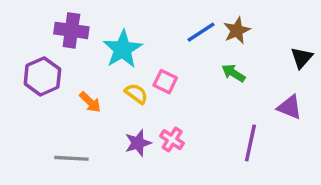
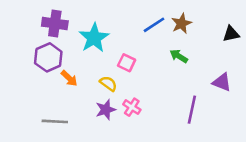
black triangle: (302, 58) -> (231, 34), moved, turned 36
purple hexagon: (42, 76) -> (48, 57), moved
yellow semicircle: (136, 94) -> (108, 84), moved

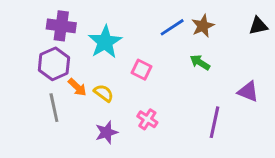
black triangle: (231, 34) -> (258, 26), moved
yellow semicircle: (108, 84) -> (104, 93), moved
purple star: (106, 110) -> (106, 132), moved
gray line: (55, 121) -> (54, 108), moved, turned 75

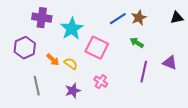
purple hexagon: (54, 64) -> (25, 48), moved
pink square: (142, 70) -> (97, 48), size x1.6
gray line: (54, 108) -> (37, 86), moved
purple line: (215, 122) -> (144, 72), moved

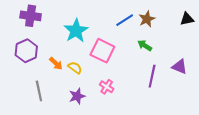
purple cross: (42, 18) -> (31, 16), moved

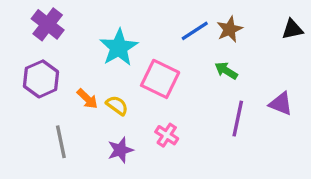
purple cross: (31, 16) -> (48, 24), turned 30

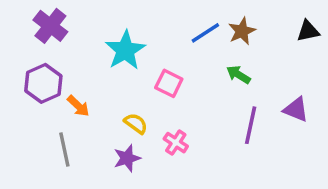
pink square: (160, 79) -> (169, 83), size x0.7
orange arrow: (87, 99) -> (78, 106), moved
yellow semicircle: (117, 105) -> (136, 123), moved

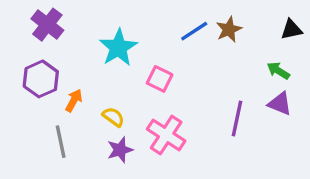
green arrow: (238, 75) -> (278, 71), moved
orange arrow: (78, 106) -> (74, 100), turned -105
yellow semicircle: (136, 123) -> (113, 117), moved
pink cross: (176, 143) -> (166, 135), size x1.6

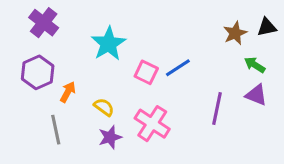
brown star: (229, 29) -> (235, 33), moved
blue line: (194, 31) -> (178, 68), moved

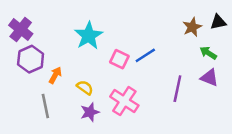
purple cross: (44, 23) -> (21, 29), moved

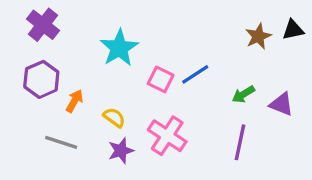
purple cross: (21, 29) -> (43, 25), moved
green arrow: (208, 53) -> (243, 94), moved, turned -63
purple line: (177, 89) -> (240, 142), moved
gray line: (45, 106) -> (61, 142), turned -60

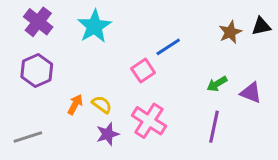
cyan star: (119, 48) -> (94, 26), moved
blue line: (195, 74) -> (168, 47), moved
pink square: (161, 79) -> (143, 71), turned 30
orange arrow: (74, 101) -> (75, 105), moved
gray line: (61, 142) -> (28, 137), moved, turned -36

